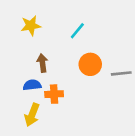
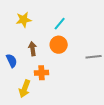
orange circle: (90, 64) -> (59, 45), moved
blue semicircle: (32, 85) -> (12, 61), moved, turned 72

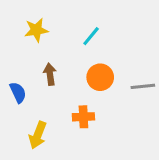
orange circle: (59, 45) -> (100, 77), moved
orange cross: (42, 73) -> (83, 117), moved

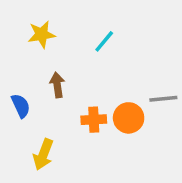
orange circle: (100, 77) -> (129, 118), moved
orange cross: (83, 117) -> (94, 120), moved

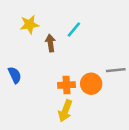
brown arrow: (57, 85) -> (50, 43), moved
yellow arrow: (43, 154) -> (65, 111), moved

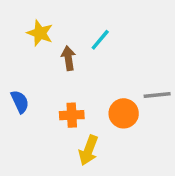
yellow star: (29, 25) -> (40, 33), turned 30
orange cross: (66, 85) -> (72, 115), moved

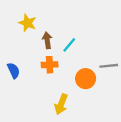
cyan line: (100, 40) -> (69, 45), moved
orange cross: (72, 115) -> (50, 65), moved

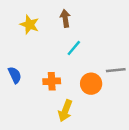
brown arrow: (47, 40) -> (65, 18), moved
orange cross: (50, 65) -> (52, 81), moved

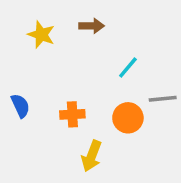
brown arrow: (65, 18) -> (92, 26), turned 98
cyan line: (74, 48) -> (128, 68), moved

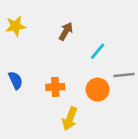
brown arrow: (92, 26) -> (66, 31), moved, turned -60
yellow star: (41, 35) -> (16, 26), moved, turned -30

